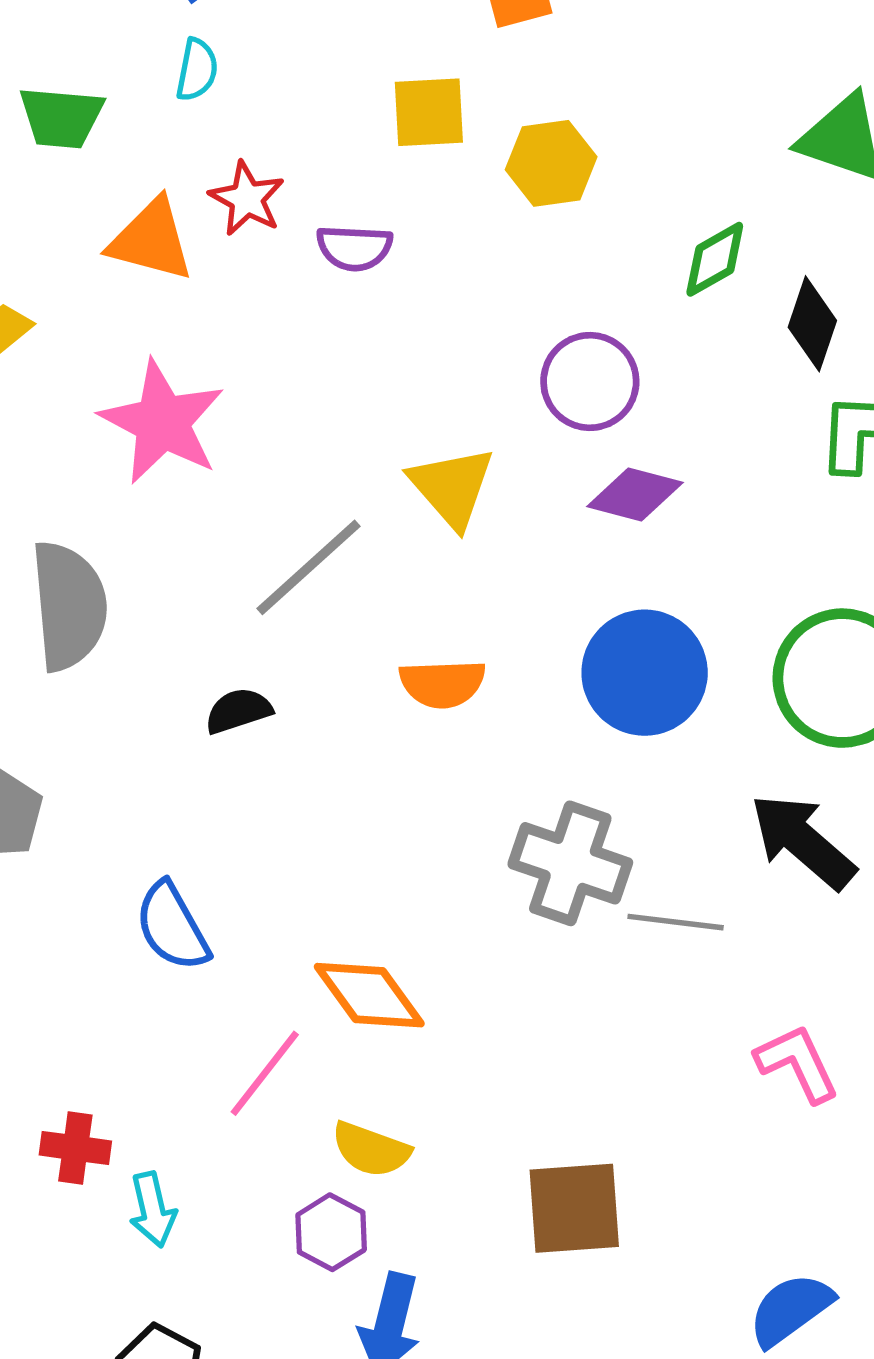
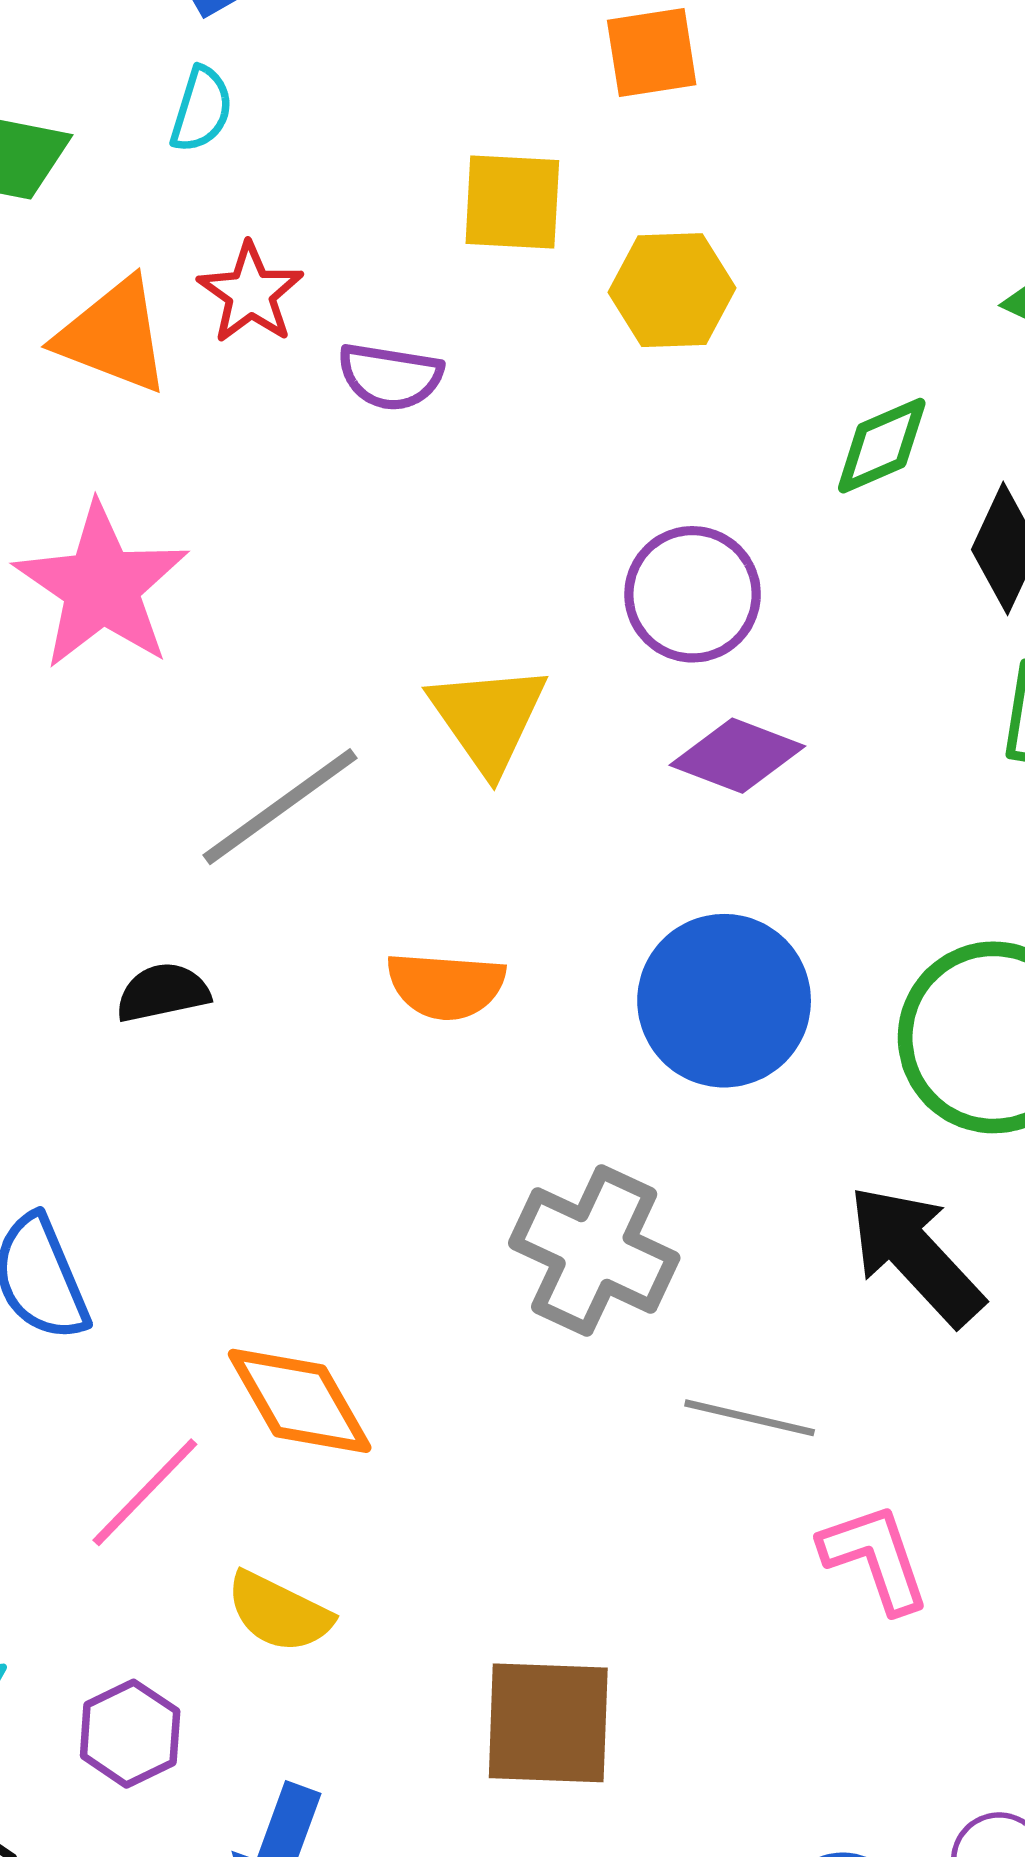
gray line: (676, 922) -> (750, 1418), moved
purple hexagon: (331, 1232) -> (130, 1734), moved

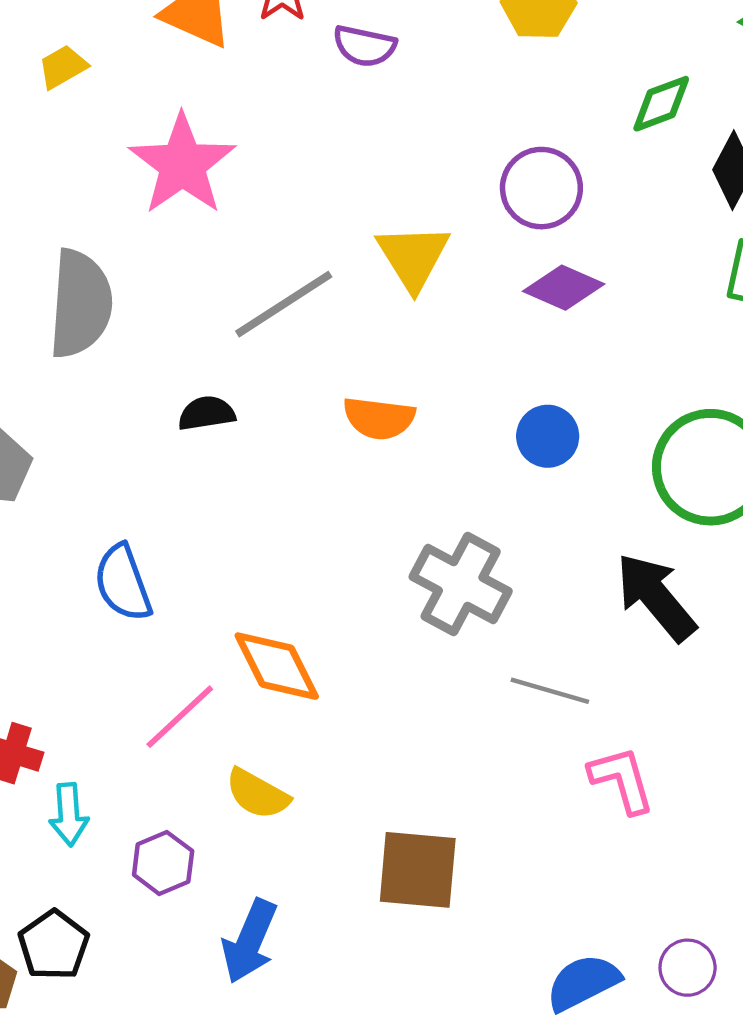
blue circle: (724, 1001) -> (548, 436), size x0.6

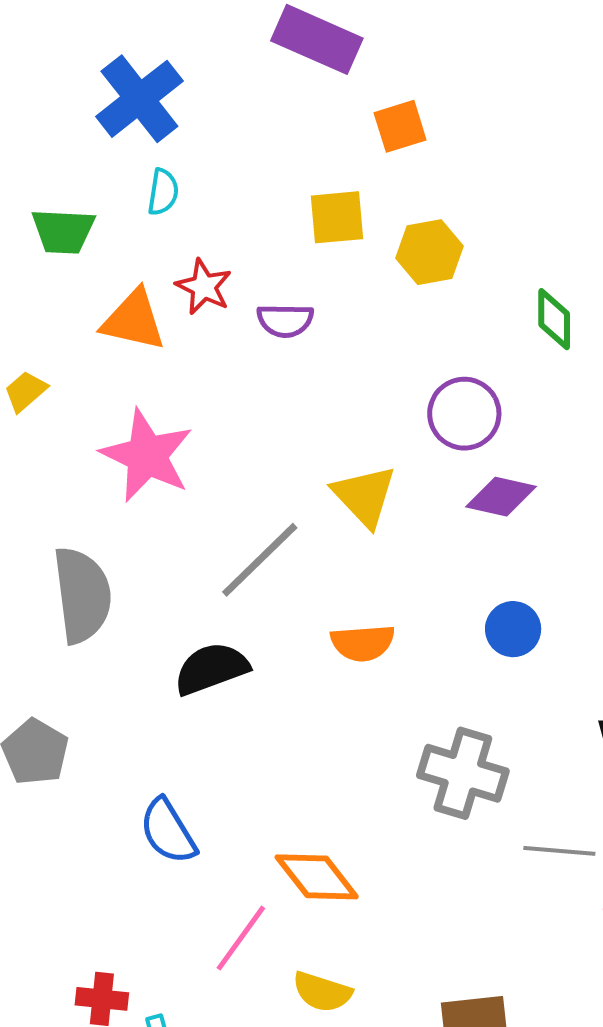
green diamond: (661, 104) -> (554, 319), turned -58
black semicircle: (207, 413) -> (211, 669), size x1.5

